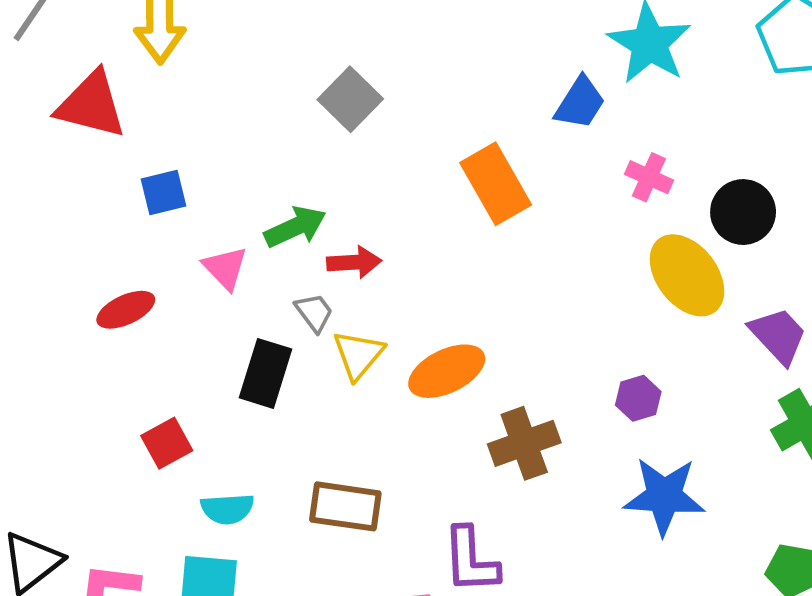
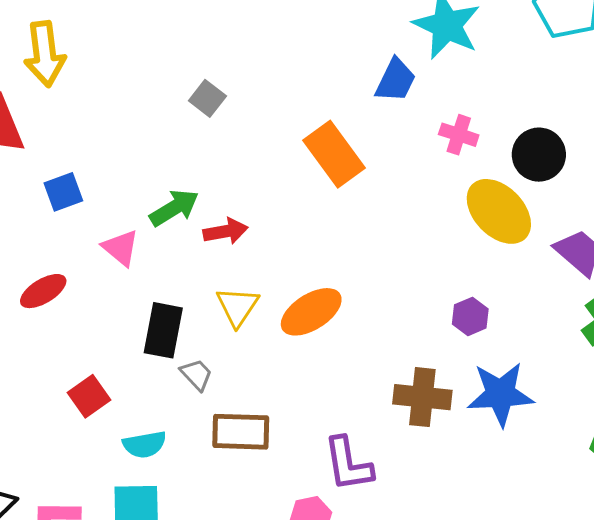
gray square: (350, 99) -> (207, 98), size x0.7
gray trapezoid: (314, 312) -> (196, 374), moved
brown cross: (524, 443) -> (422, 397), moved, turned 32

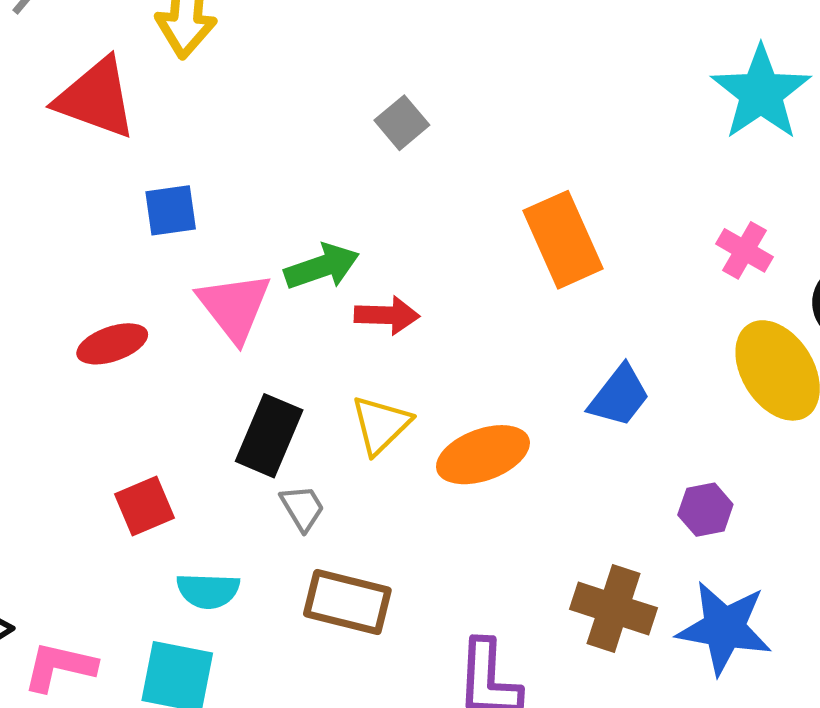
blue trapezoid: (396, 80) -> (619, 396), moved
pink triangle: (121, 248) -> (234, 307), size x1.4

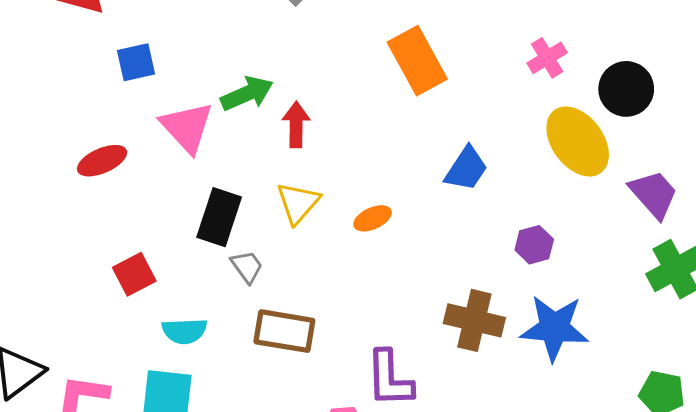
pink cross: (744, 250) -> (547, 58), turned 33
red arrow: (387, 315) -> (296, 125), turned -87
orange ellipse: (483, 455) -> (373, 218), size x0.6

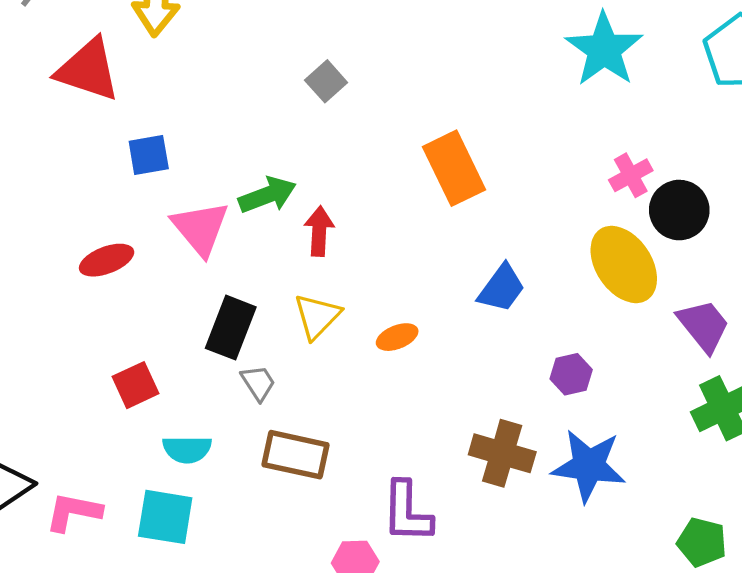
pink cross: (547, 58) -> (631, 175), moved

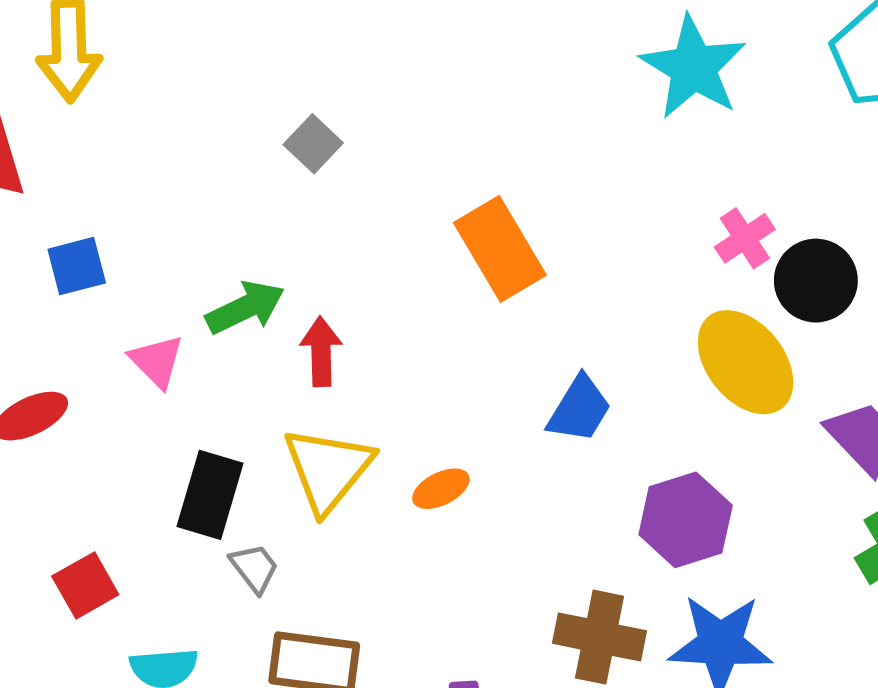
pink triangle: (200, 228) -> (157, 361), size x0.7
yellow triangle: (317, 316) -> (328, 469), size x1.4
purple hexagon: (571, 374) -> (686, 520), size x1.6

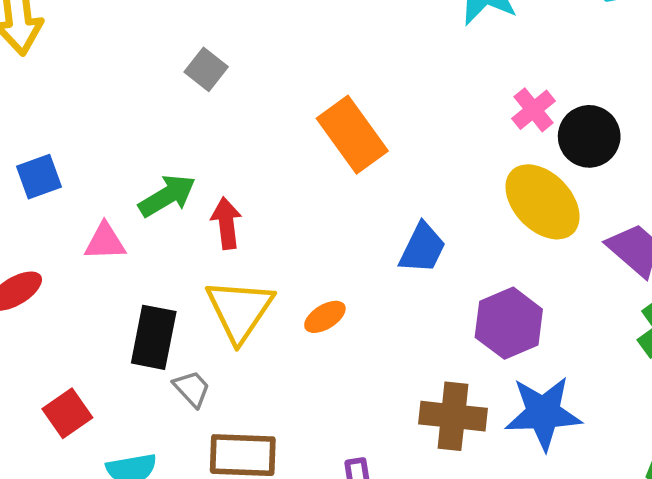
pink triangle: (157, 361) -> (105, 242), turned -42

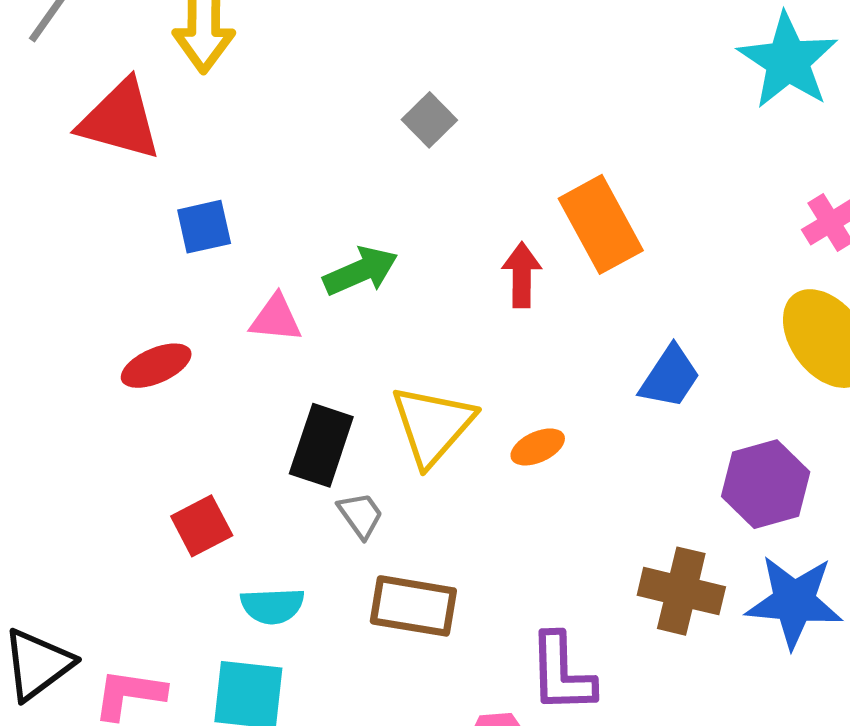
red arrow: (226, 223) -> (522, 275), moved

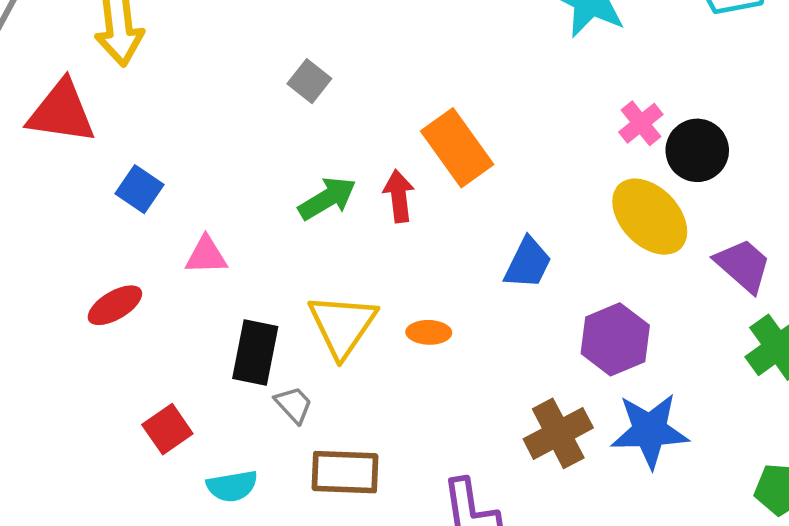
blue square: (204, 227) -> (139, 189), turned -36
green arrow: (361, 271) -> (327, 198), moved
orange ellipse: (538, 447) -> (429, 332), turned 33
brown cross: (681, 591) -> (558, 433), turned -34

